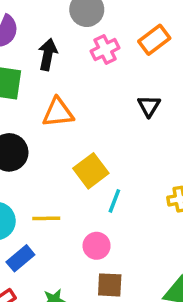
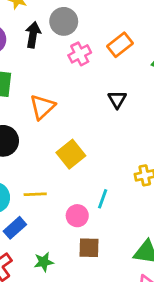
black arrow: (48, 54) -> (33, 35), moved
orange triangle: (58, 113) -> (42, 107), turned -36
cyan line: (114, 201) -> (103, 199), moved

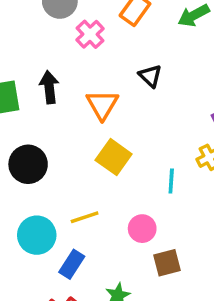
black arrow: (33, 35) -> (49, 87), moved
orange triangle: (42, 107) -> (102, 105), moved
cyan line: (103, 199) -> (171, 181), moved

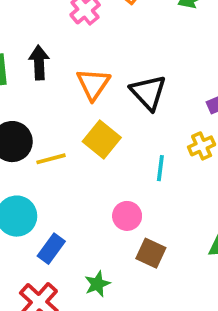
black triangle: (150, 76) -> (148, 92), moved, size x1.5
yellow line: (85, 217) -> (51, 159), moved
brown square: (167, 263) -> (151, 253), turned 36

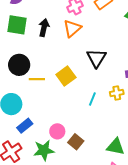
orange triangle: (93, 84) -> (72, 28), moved
pink circle: (127, 216) -> (57, 131), moved
green star: (97, 284) -> (44, 150), size x1.5

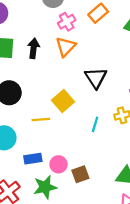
yellow line: (37, 79) -> (41, 120), moved
blue rectangle: (25, 126) -> (33, 159), moved, turned 35
brown square: (76, 142) -> (80, 174), turned 35

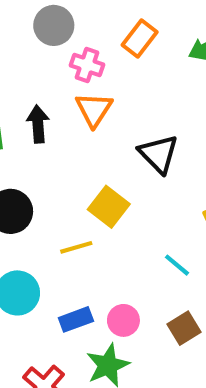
pink cross: (67, 22) -> (87, 65), turned -30
cyan line: (95, 124) -> (177, 265), moved, turned -56
brown square: (80, 174) -> (184, 328), moved

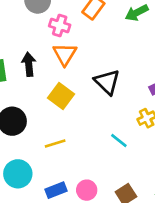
yellow square: (109, 207) -> (61, 96), moved
cyan line: (177, 265) -> (119, 140), moved

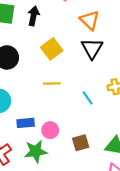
orange triangle: (65, 54) -> (90, 20), moved, turned -35
yellow line: (55, 144) -> (52, 84), moved

